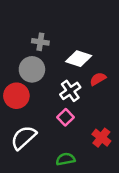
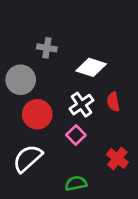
gray circle: (32, 69) -> (21, 80), moved
red semicircle: (98, 79) -> (113, 102), moved, turned -70
red circle: (16, 96) -> (37, 114), moved

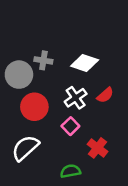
gray cross: (47, 48) -> (43, 60), moved
red semicircle: (113, 102) -> (105, 95), turned -120
red cross: (117, 158) -> (97, 148), moved

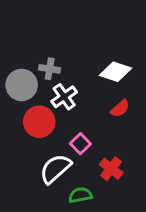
white diamond: (85, 63) -> (116, 72), moved
white cross: (76, 98) -> (64, 97), moved
white semicircle: (25, 148) -> (55, 169), moved

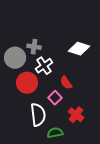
red semicircle: (120, 108) -> (66, 83), moved, turned 96
white semicircle: (55, 169) -> (38, 115), turned 125

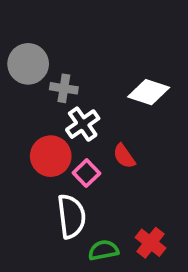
gray circle: (15, 58) -> (28, 64), moved
pink square: (55, 98) -> (86, 173), moved
red cross: (76, 115) -> (150, 243), moved

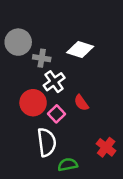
white diamond: (149, 92) -> (80, 50), moved
red cross: (150, 243) -> (106, 147), moved

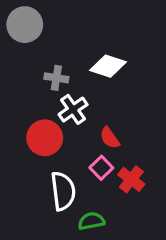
gray circle: (18, 42) -> (25, 25), moved
pink square: (57, 114) -> (101, 168), moved
red cross: (106, 147) -> (131, 179), moved

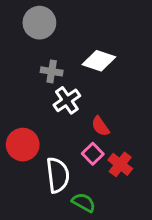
gray circle: (25, 25) -> (39, 23), moved
red circle: (45, 138) -> (23, 145), moved
green semicircle: (91, 221) -> (84, 202), turned 40

